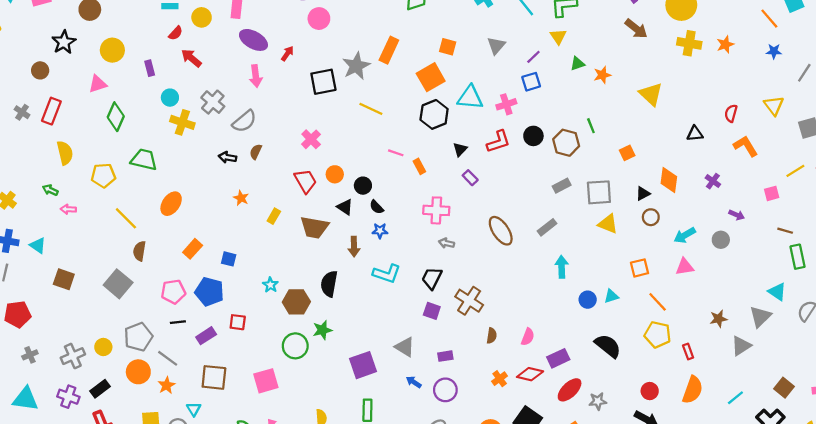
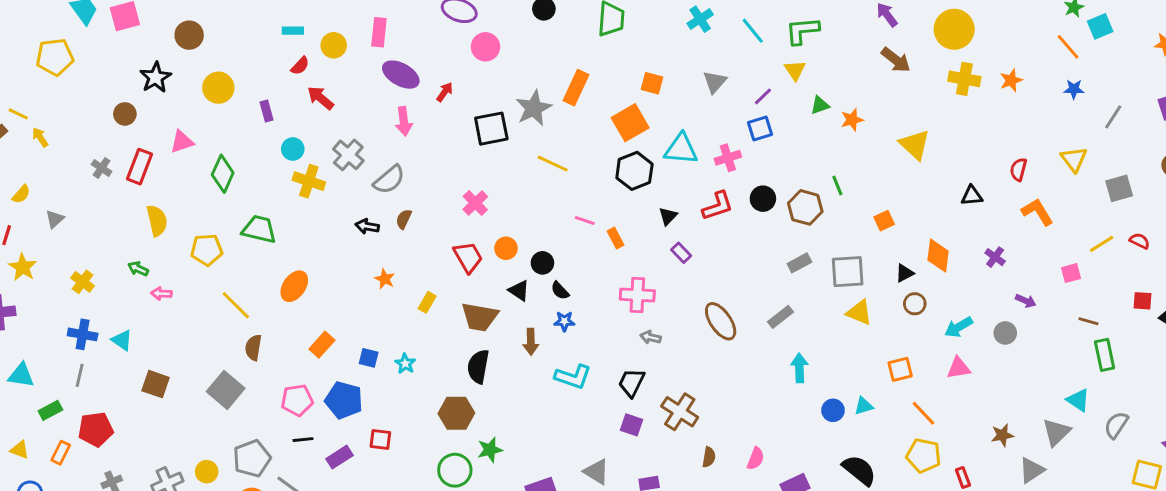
pink triangle: (98, 84) -> (182, 142), moved
black semicircle: (329, 284) -> (478, 367), moved
cyan star: (270, 285) -> (405, 364), moved

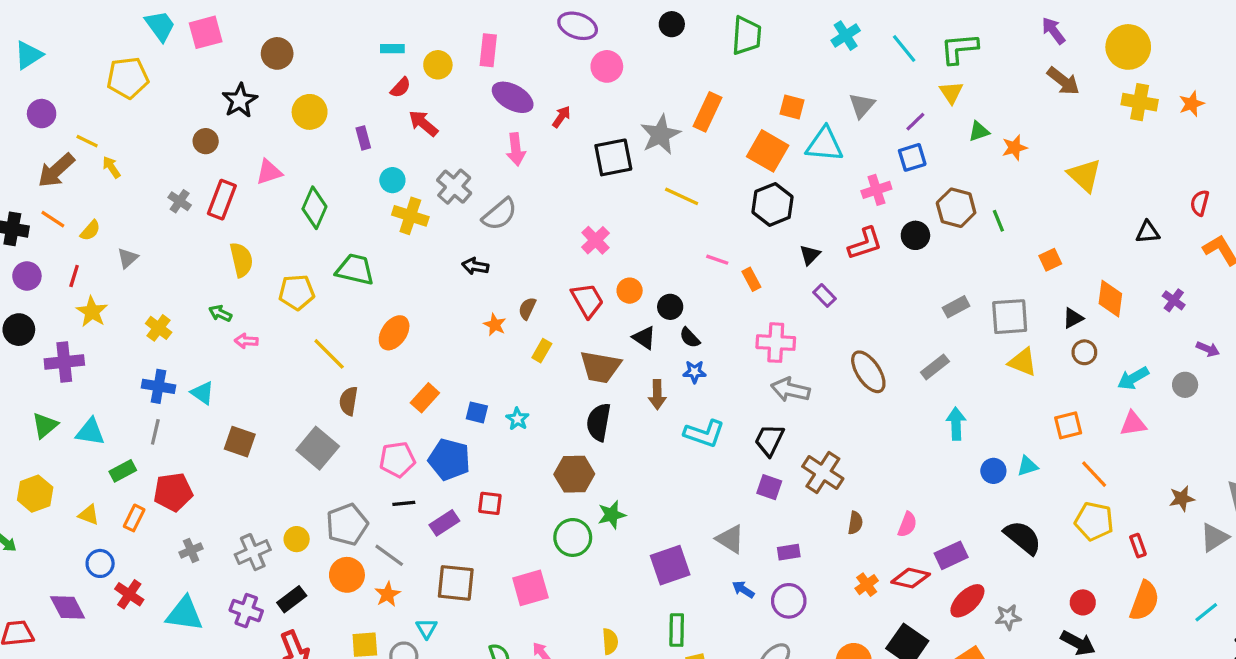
orange square: (630, 123) -> (768, 151), turned -30
cyan triangle: (681, 149) -> (824, 144), moved
brown hexagon: (805, 207) -> (956, 208), moved
brown semicircle: (404, 219) -> (527, 308), moved
gray arrow: (650, 337) -> (790, 390), size x1.6

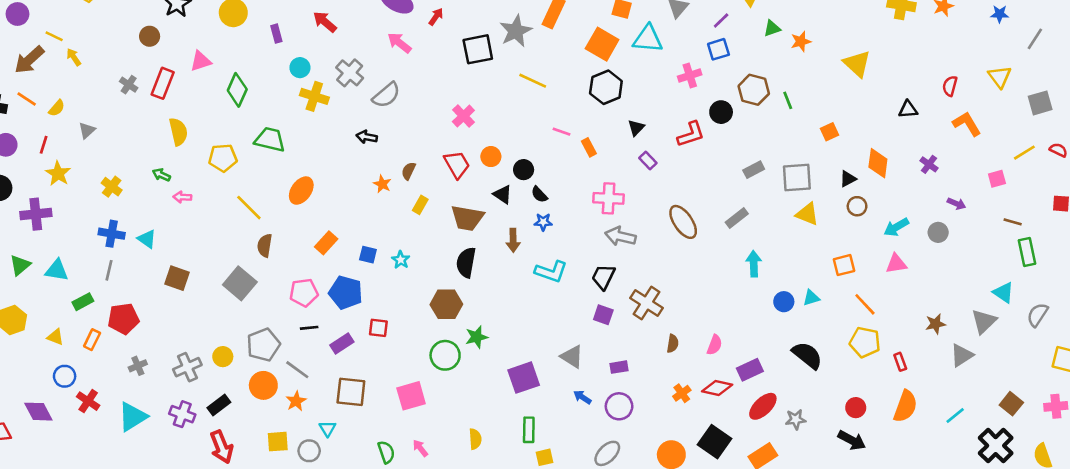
pink arrow: (516, 149) -> (399, 43), turned 135
red L-shape: (865, 243) -> (691, 134), moved
cyan triangle: (185, 614) -> (133, 417), turned -40

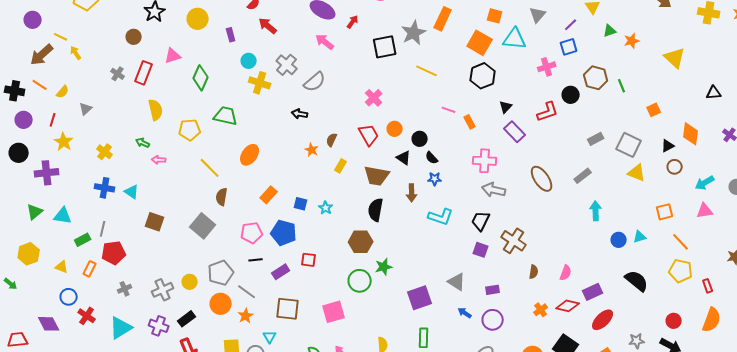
purple rectangle: (648, 160) -> (515, 132), size x1.5
gray square: (797, 177) -> (629, 145), turned 30
gray line: (109, 270) -> (103, 229), moved
gray star: (796, 419) -> (637, 341), moved

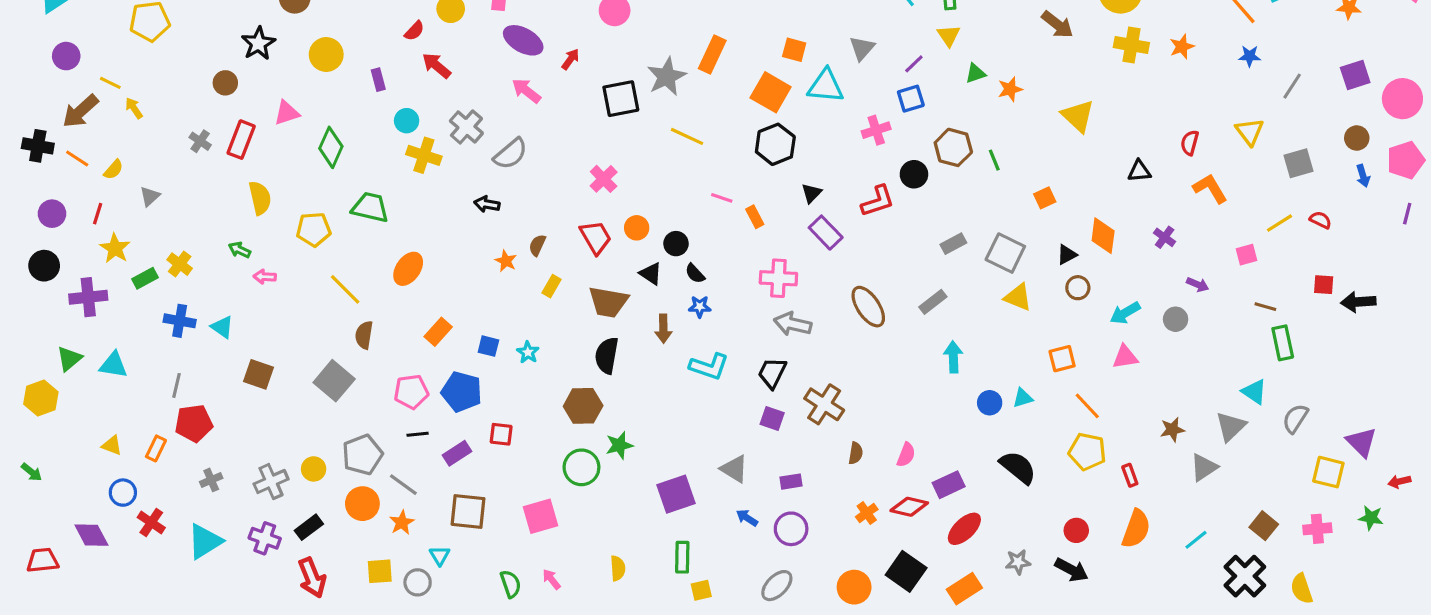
black cross: (15, 91) -> (38, 146), moved
green rectangle: (83, 240) -> (145, 278), moved
yellow hexagon: (29, 254) -> (41, 398), moved

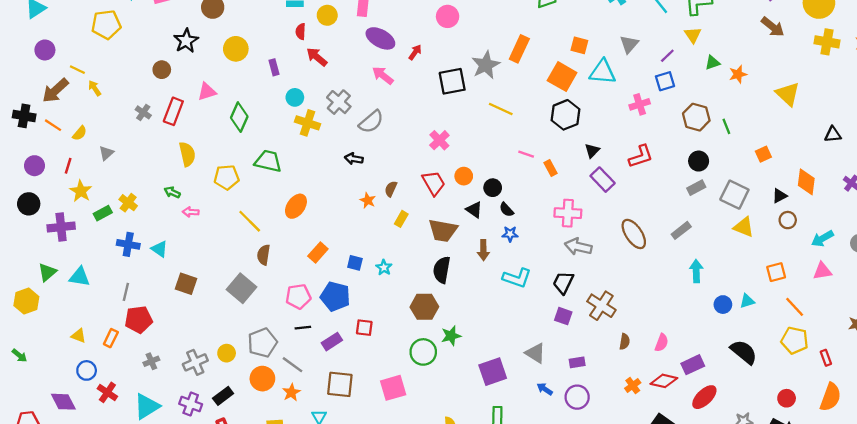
red semicircle: (414, 31) -> (301, 31), turned 140
black circle: (914, 174) -> (699, 161), moved

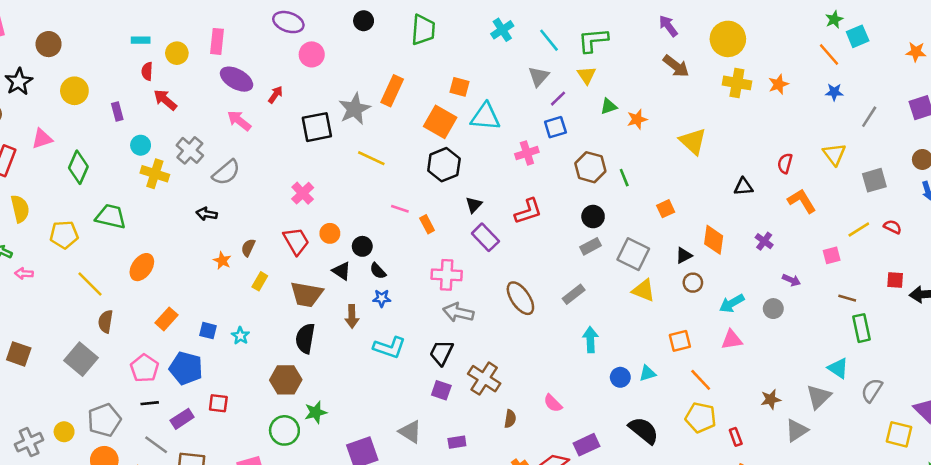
gray triangle: (629, 44) -> (539, 76), moved
pink pentagon: (298, 296) -> (144, 368), turned -30
pink semicircle: (662, 343) -> (553, 403), moved, turned 114
gray line: (292, 365) -> (156, 445), moved

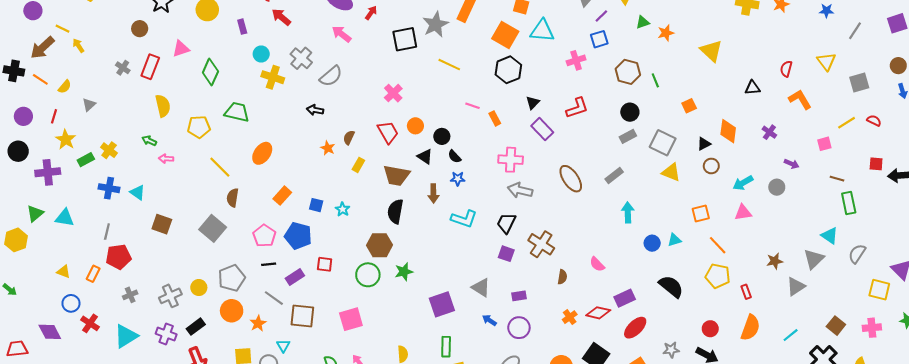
green circle: (284, 430) -> (368, 275), moved

